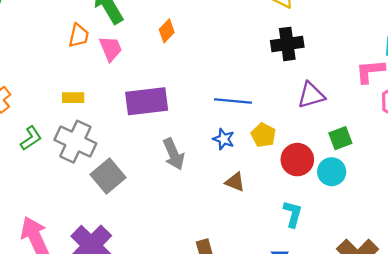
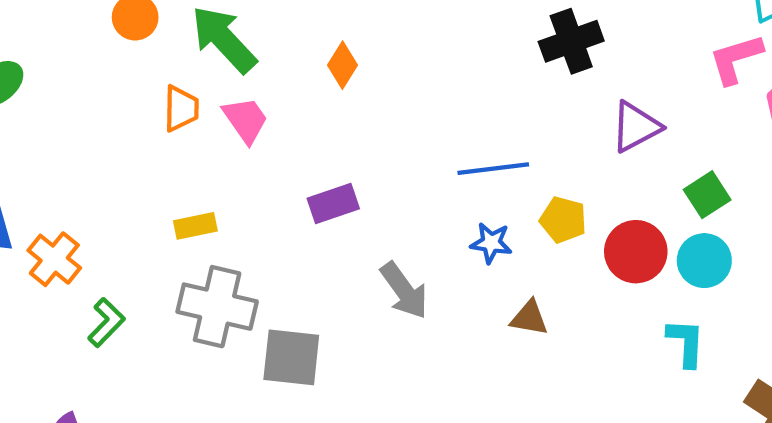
purple rectangle: (147, 101) -> (333, 203), size x0.6
green L-shape: (31, 138) -> (106, 322), moved
gray square: (108, 176) -> (291, 357), turned -32
cyan L-shape: (293, 214) -> (686, 343), moved

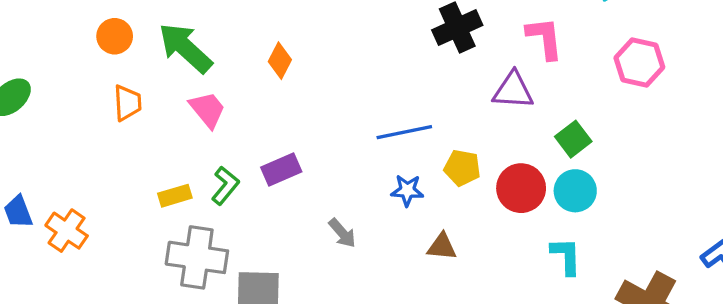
pink L-shape: (736, 59) -> (545, 38), moved, turned 105
orange trapezoid: (181, 109) -> (127, 103), moved
purple triangle: (636, 127) -> (513, 90), turned 36
gray arrow: (404, 291) -> (342, 233), size x0.7
green L-shape: (106, 322) -> (225, 186), moved

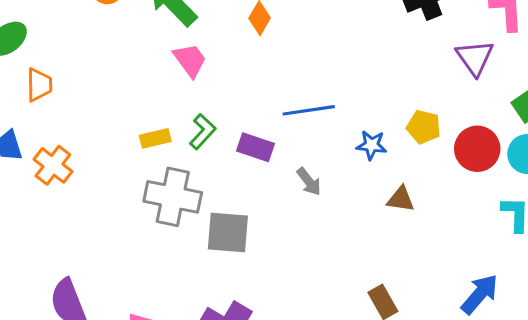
purple triangle: (513, 90) -> (475, 58), turned 48
orange trapezoid: (127, 103) -> (39, 85), moved
blue line: (404, 132) -> (309, 110), moved
purple rectangle: (281, 169) -> (255, 147), moved, turned 39

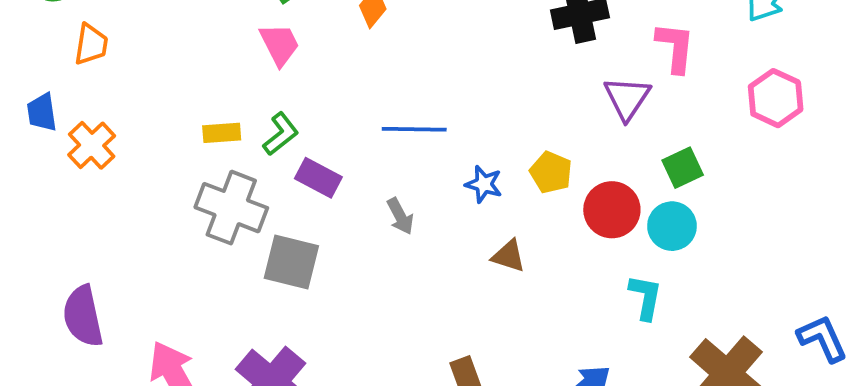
purple rectangle: (255, 147) -> (318, 178), moved

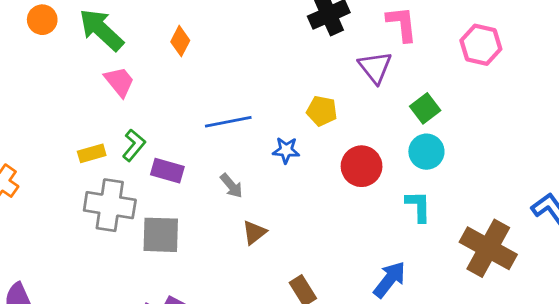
yellow pentagon: (551, 172) -> (322, 111), moved
red circle: (612, 210) -> (362, 166), moved
brown triangle: (509, 256) -> (254, 232), moved, turned -44

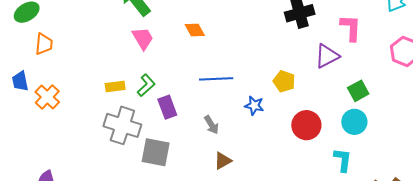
orange diamond: (180, 41) -> (195, 30), moved, turned -65
purple triangle: (375, 67) -> (327, 56), turned 32
purple rectangle: (167, 171) -> (167, 107), turned 45

